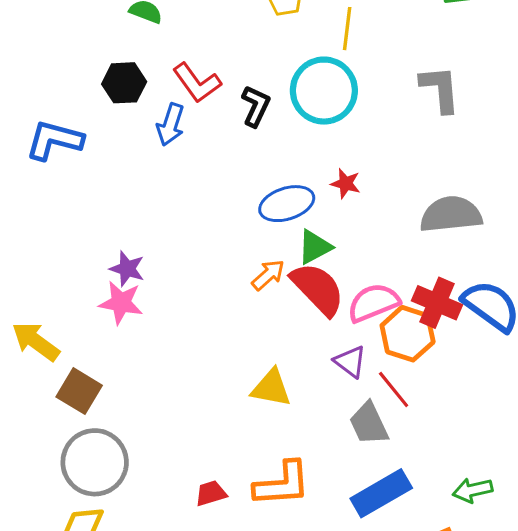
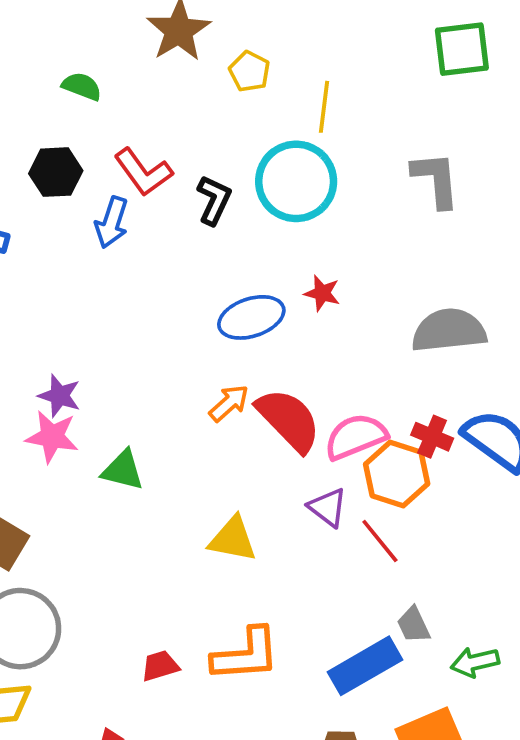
green triangle: (315, 247) -> (123, 470), moved, turned 42
red cross: (437, 303) -> (432, 437), size x0.7
gray trapezoid: (369, 424) -> (413, 625), moved, size x0.7

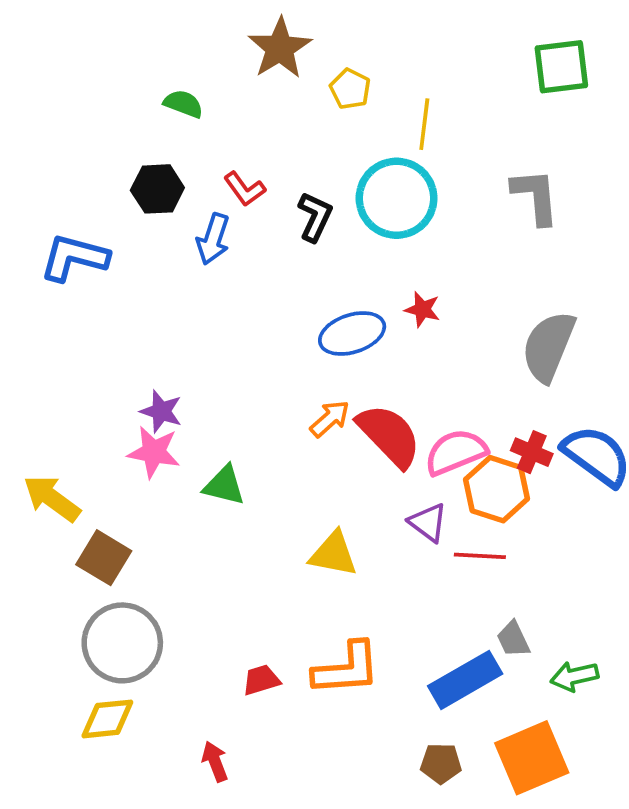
red L-shape: (143, 172) -> (245, 189), size x0.7
gray semicircle: (449, 330) -> (548, 346), turned -62
red line: (380, 541) -> (480, 556), turned -48

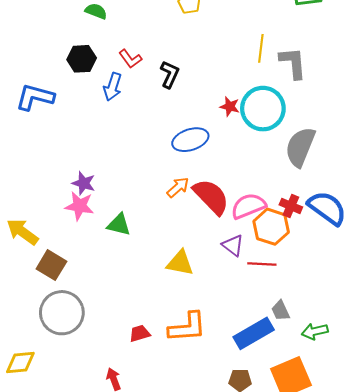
yellow line: (424, 124) -> (261, 48), moved
cyan circle: (397, 198) -> (263, 109), moved
red star: (422, 309) -> (230, 106), moved
yellow diamond: (107, 719) -> (20, 362), moved

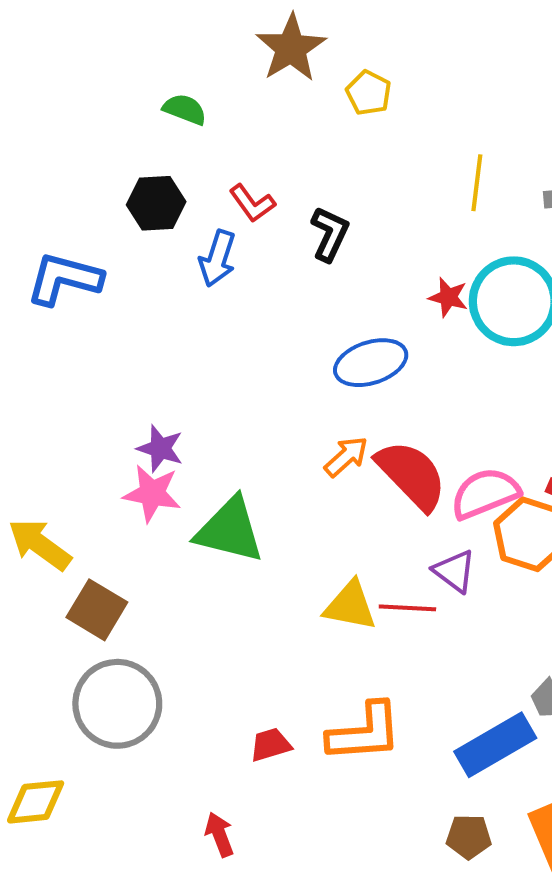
yellow line: (261, 48) -> (477, 183), moved
green triangle: (119, 225) -> (230, 530), size x1.5
red line: (262, 264) -> (407, 608), moved

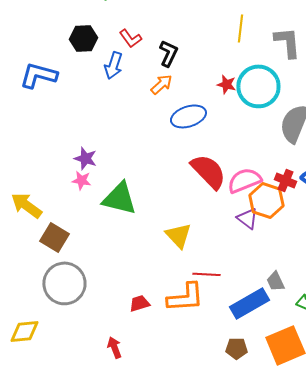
orange arrow: (346, 457) -> (161, 84), moved
pink star: (152, 493) -> (81, 180), size x0.7
purple triangle: (454, 571) -> (247, 218), moved
yellow triangle: (350, 606) -> (178, 235), turned 36
red line: (407, 608) -> (206, 274), moved

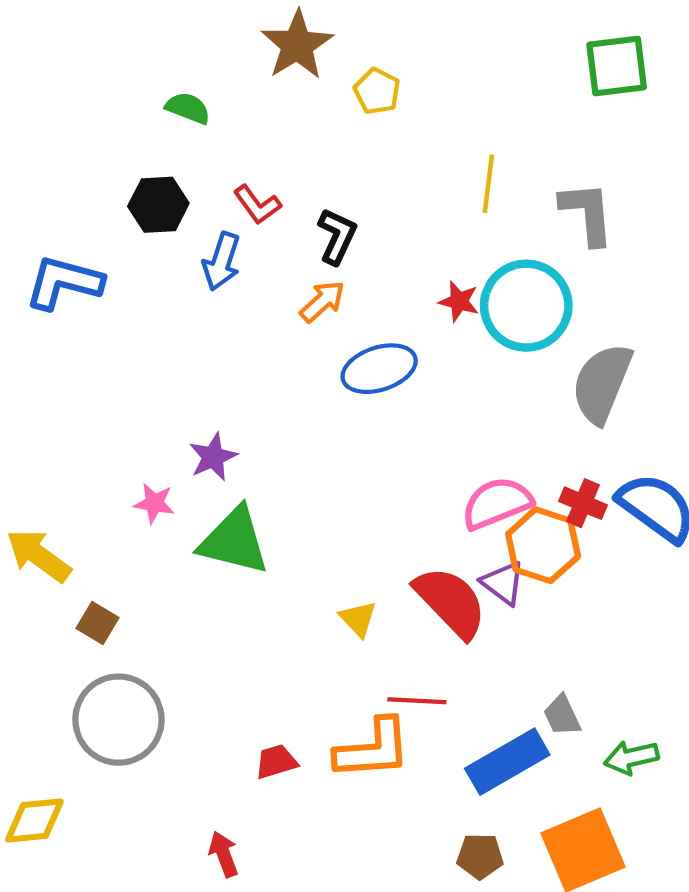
purple star: (85, 158) -> (213, 457), moved, turned 30
red semicircle: (208, 171) -> (451, 602), moved
yellow triangle: (178, 235) -> (358, 619), size x0.7
brown square: (54, 237) -> (97, 623), size x0.7

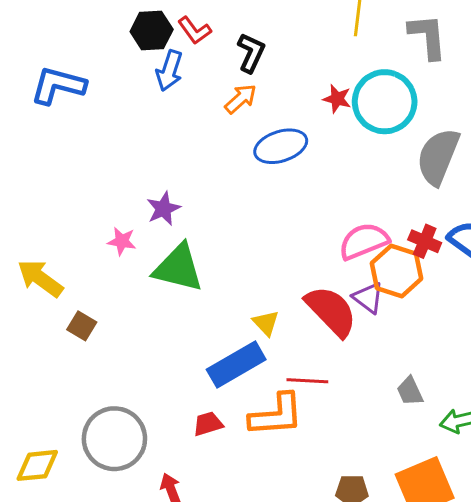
black hexagon: (158, 205) -> (152, 30), moved
gray circle: (119, 720) -> (114, 439), moved
blue rectangle: (507, 762) -> (236, 364), moved

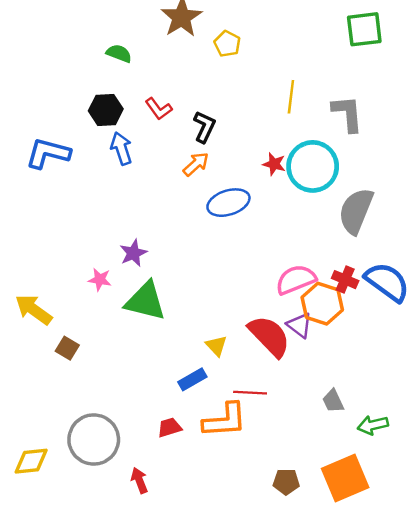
black hexagon: (152, 30) -> (106, 110), moved
blue arrow: (169, 71) -> (121, 148), moved, turned 144
blue rectangle: (236, 364) -> (192, 379), size x0.6

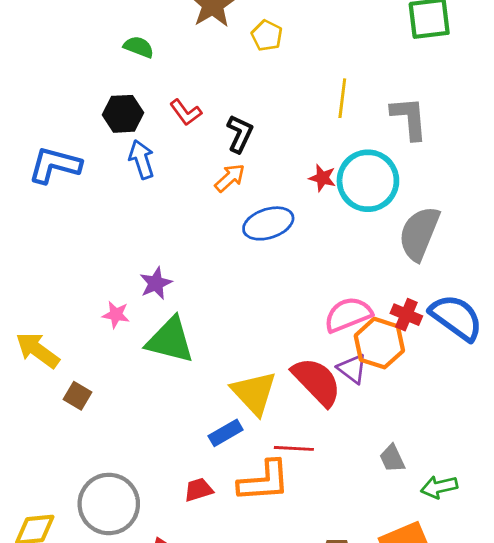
yellow triangle: (216, 346) -> (254, 393), size x1.8

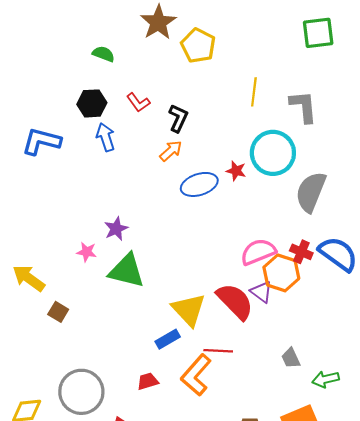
yellow pentagon: (267, 36) -> (198, 46), size x1.5
red star: (322, 178) -> (236, 171), moved
orange L-shape: (264, 481) -> (196, 375), turned 135

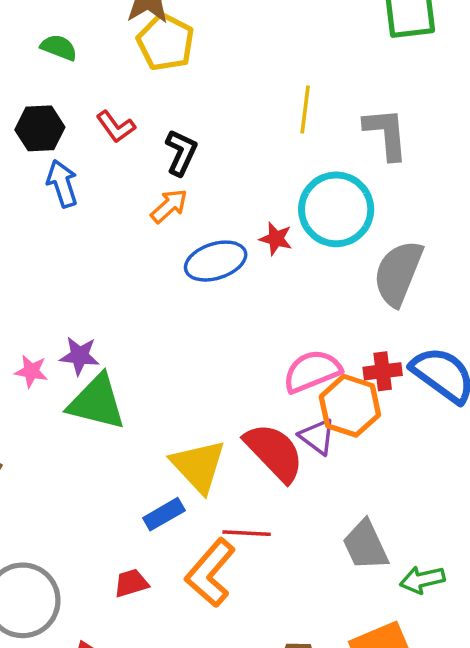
yellow pentagon: (198, 46) -> (166, 42), moved
purple star: (116, 229) -> (80, 356), moved, turned 30
red cross: (301, 252) -> (383, 371), turned -30
gray trapezoid: (291, 358) -> (365, 545), size x1.5

